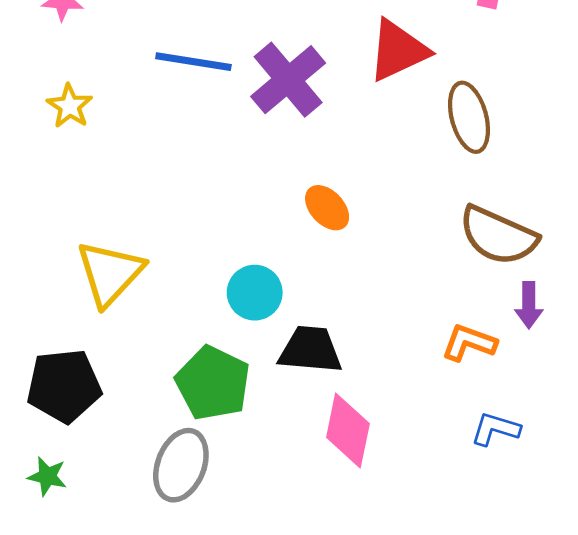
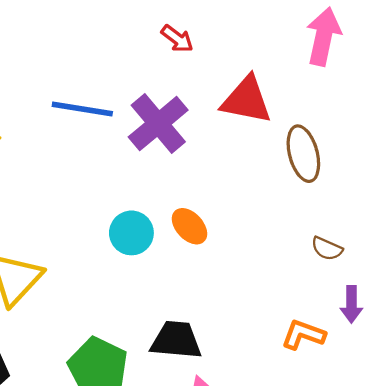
red triangle: (398, 50) -> (246, 100), turned 36
brown semicircle: (498, 236) -> (327, 249), size x0.5
cyan circle: (255, 293) -> (131, 233), moved

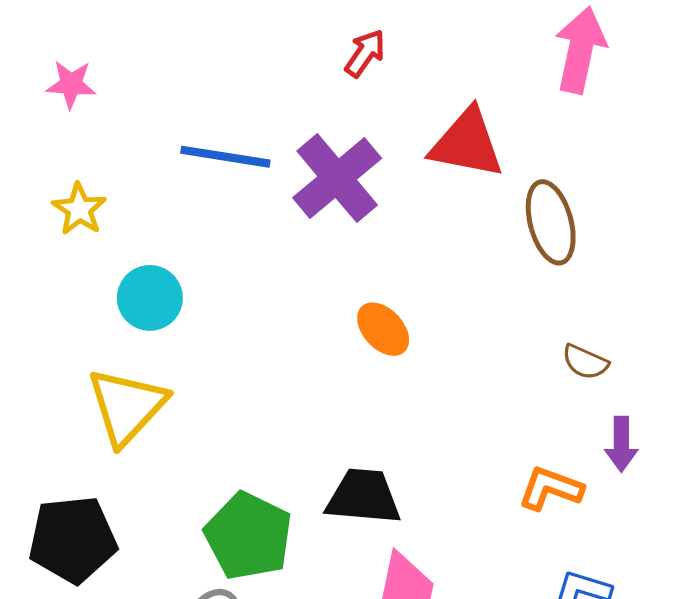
red arrow: (177, 39) -> (365, 53), turned -92
cyan circle: (131, 233) -> (150, 298), moved

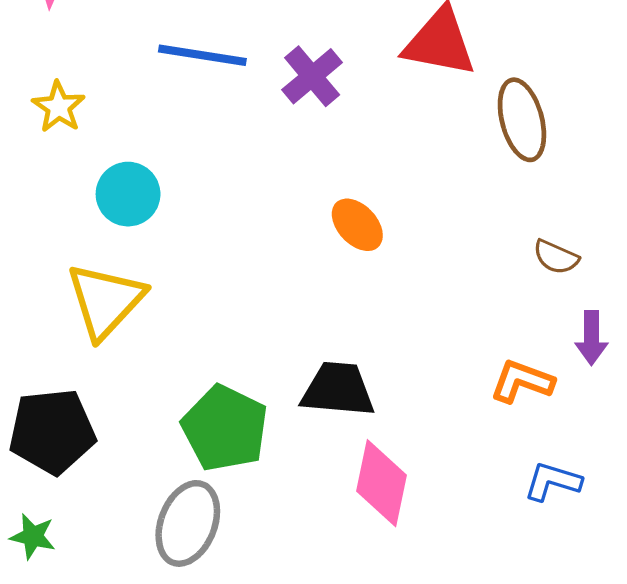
purple cross: (337, 178) -> (312, 76), size x0.7

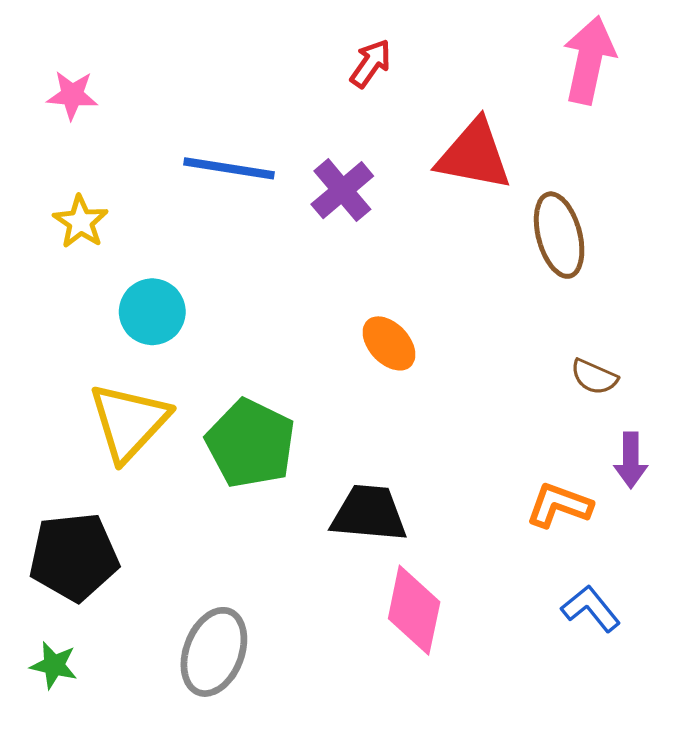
green pentagon: (225, 428) -> (251, 443), moved
blue L-shape: (553, 481) -> (591, 609), turned 34

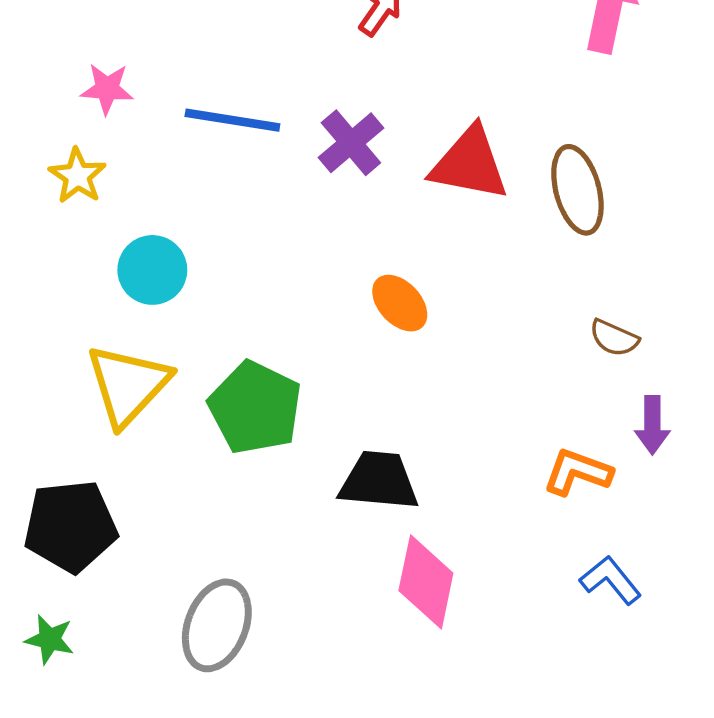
pink star: (72, 95) -> (107, 89), moved
red triangle: (474, 155) -> (469, 164), moved

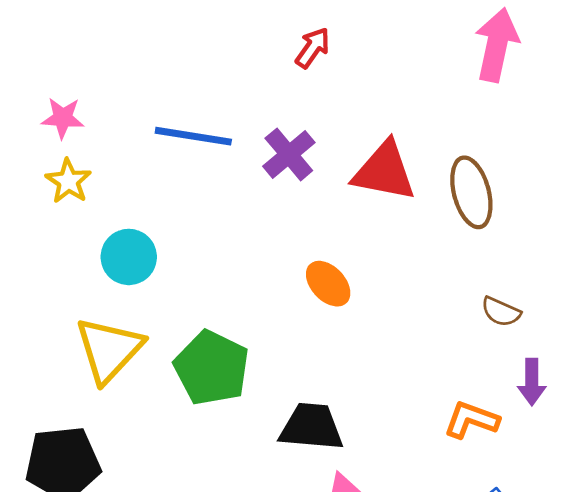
pink star: (107, 89) -> (63, 118), moved

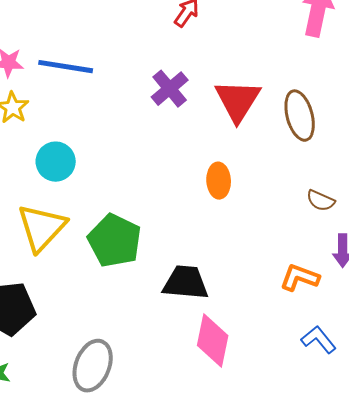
blue line: (193, 136) -> (66, 67), moved
red triangle: (384, 171) -> (238, 101), turned 51
orange ellipse: (328, 284) -> (219, 181), moved, turned 40

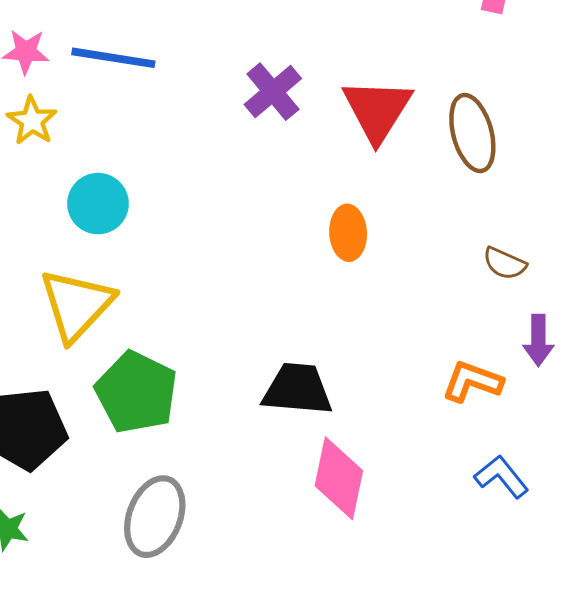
green pentagon: (115, 241) -> (136, 392), moved

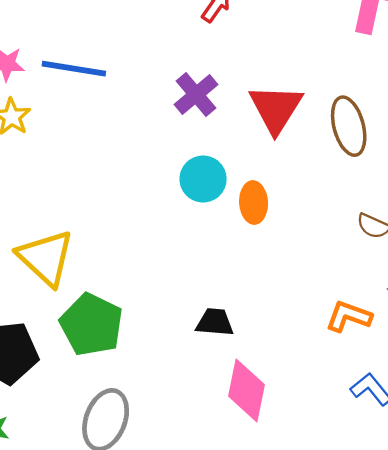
cyan circle: (98, 204) -> (203, 179), moved
yellow triangle: (77, 305) -> (46, 258), turned -30
black trapezoid: (297, 389) -> (215, 322), size x0.7

